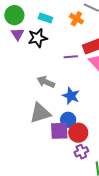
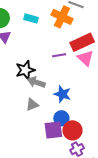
orange cross: (76, 19) -> (62, 17), size x1.5
black star: (38, 38) -> (25, 70), moved
gray triangle: (40, 113) -> (32, 105), moved, size x0.6

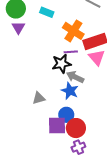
orange cross: (62, 17) -> (73, 31), moved
black star: (25, 70) -> (62, 64), moved
gray arrow: (36, 82) -> (75, 77), moved

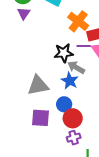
purple line: (71, 52) -> (84, 46), moved
gray triangle: (39, 98) -> (38, 85), size x1.6
purple square: (57, 126) -> (41, 118), moved

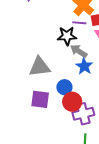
purple line: (84, 46) -> (79, 23), moved
blue star: (70, 81) -> (84, 66), moved
purple cross: (74, 138) -> (83, 114), moved, size x1.5

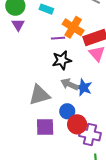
purple line: (79, 23) -> (58, 38), moved
gray arrow: (79, 51) -> (70, 84), moved
purple cross: (83, 114) -> (90, 135), turned 35

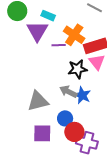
purple triangle: (18, 25) -> (37, 31), moved, size x1.6
black star: (62, 60) -> (77, 69), moved

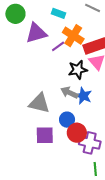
cyan rectangle: (48, 16) -> (58, 13), moved
purple triangle: (37, 31) -> (36, 33), turned 45
purple line: (59, 45) -> (58, 46), turned -32
gray triangle: (38, 101) -> (39, 103), turned 30

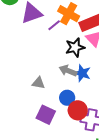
gray triangle: (39, 103) -> (39, 83), size x0.6
purple square: (45, 135) -> (46, 115), turned 30

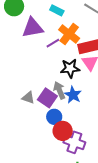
gray arrow: (68, 71) -> (59, 90), turned 36
purple square: (46, 115) -> (47, 98), moved

